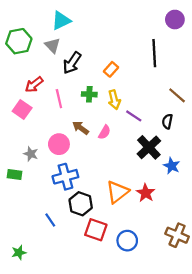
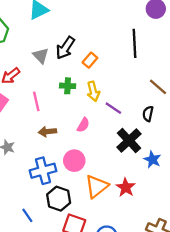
gray triangle: (52, 46) -> (41, 56), moved
black arrow: (72, 63) -> (65, 48), moved
pink line: (59, 99) -> (36, 101), moved
brown arrow: (81, 128) -> (47, 132), moved, turned -42
pink circle: (59, 144) -> (74, 161), moved

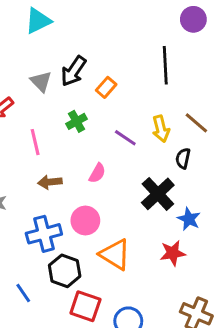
green cross: (68, 86) -> (77, 121), turned -32
yellow arrow: (93, 91) -> (161, 129), moved
purple line: (113, 108) -> (125, 138), moved
orange triangle: (97, 186) -> (115, 255), turned -50
red star: (126, 187) -> (173, 253), moved, turned 30

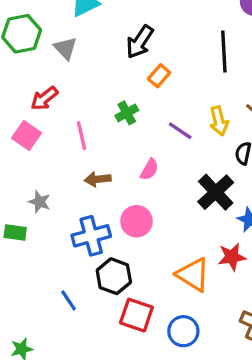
black arrow: (74, 71) -> (140, 42), moved
gray triangle: (41, 81) -> (65, 48), moved
orange triangle: (115, 255) -> (193, 275), moved

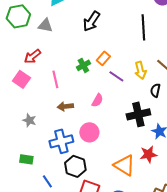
gray triangle: (65, 48) -> (45, 25), turned -35
orange rectangle: (159, 76) -> (103, 58), moved
black cross: (216, 192) -> (138, 114), turned 30
green rectangle: (15, 233) -> (26, 159), moved

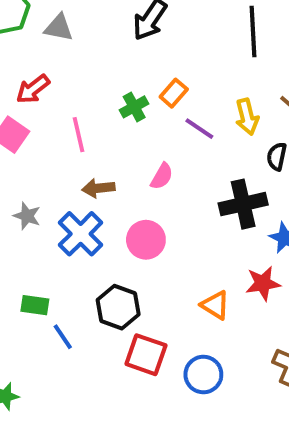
blue cross: (61, 141) -> (81, 234), moved, turned -30
green rectangle: (26, 159) -> (35, 305), moved
orange triangle: (124, 165) -> (215, 305), size x0.7

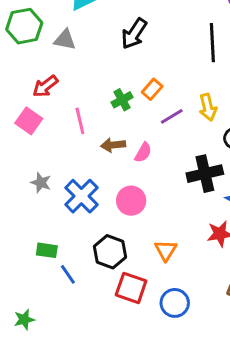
purple line: (199, 129) -> (172, 116), turned -65
brown arrow: (98, 188) -> (113, 145), moved
orange triangle: (215, 305) -> (166, 250), moved, turned 30

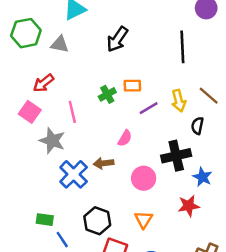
orange rectangle: (152, 89) -> (132, 86), turned 48
brown arrow: (113, 145) -> (104, 163), moved
gray star: (41, 183) -> (52, 141), moved, size x1.5
pink circle: (131, 201) -> (144, 178), moved

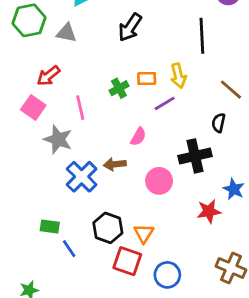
yellow arrow: (179, 101) -> (178, 76), moved
blue star: (202, 177) -> (234, 189), moved
orange triangle: (144, 220) -> (144, 233), moved

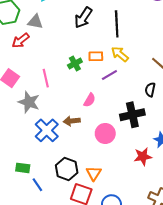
black line: (202, 36) -> (117, 24), moved
red arrow: (48, 76) -> (21, 41), moved
yellow arrow: (178, 76) -> (120, 54), turned 144

